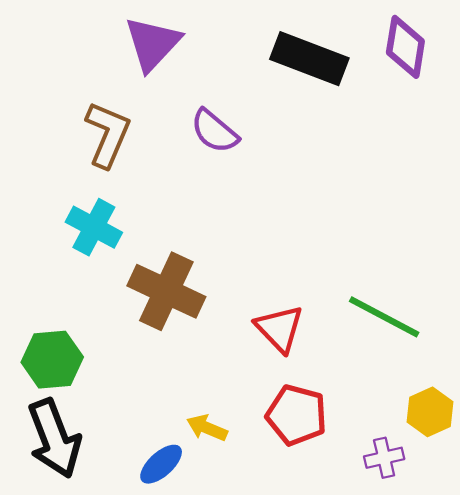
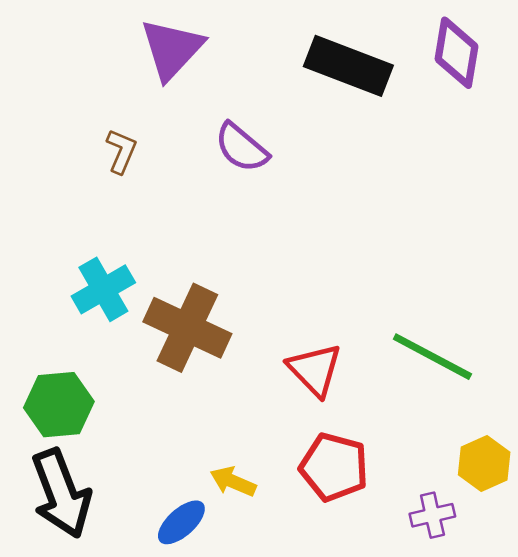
brown L-shape: (108, 134) -> (121, 151), size x0.6
cyan cross: (94, 227) -> (103, 289), moved, turned 32

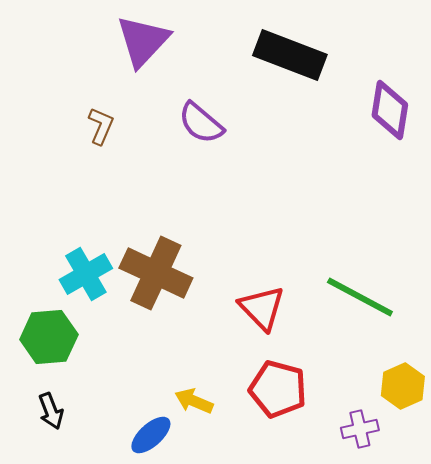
purple diamond: (456, 53) -> (390, 110), moved
cyan cross: (103, 289) -> (86, 274), moved
black arrow: (61, 494) -> (51, 411), size x0.5

